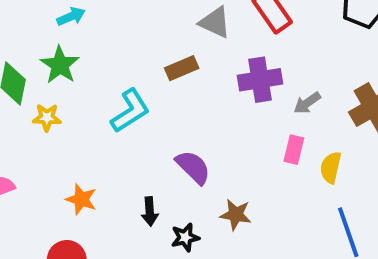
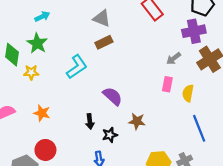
gray triangle: (215, 22) -> (102, 18), moved
purple cross: (260, 80) -> (194, 31), moved
orange star: (81, 199) -> (42, 113), moved

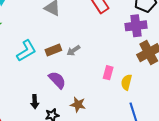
brown rectangle: (104, 42) -> (53, 50), moved
gray arrow: (174, 58) -> (73, 50), moved

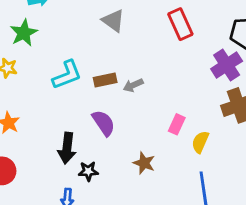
purple cross: (136, 26) -> (227, 65), turned -35
black arrow: (35, 102) -> (67, 148), size x1.5
brown star: (78, 105) -> (144, 163), moved

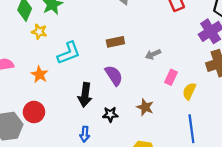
cyan L-shape: (67, 75) -> (69, 53), moved
gray arrow: (133, 85) -> (153, 54), moved
black star: (88, 171) -> (110, 114), moved

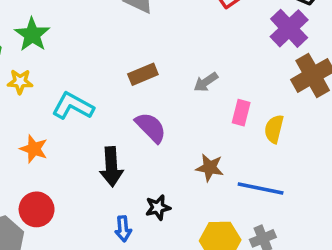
cyan L-shape: (69, 53) -> (73, 106), turned -120
black star: (110, 114) -> (158, 207), moved
blue line: (191, 129) -> (261, 189), moved, turned -60

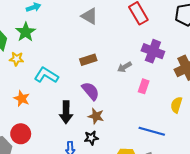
purple cross: (289, 28) -> (153, 51), moved, turned -30
yellow semicircle: (274, 129) -> (176, 105), moved
brown star: (210, 168) -> (96, 116), moved

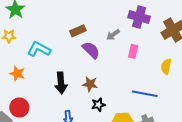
purple semicircle: (90, 91) -> (91, 50), moved
black star: (91, 138) -> (98, 105), moved

